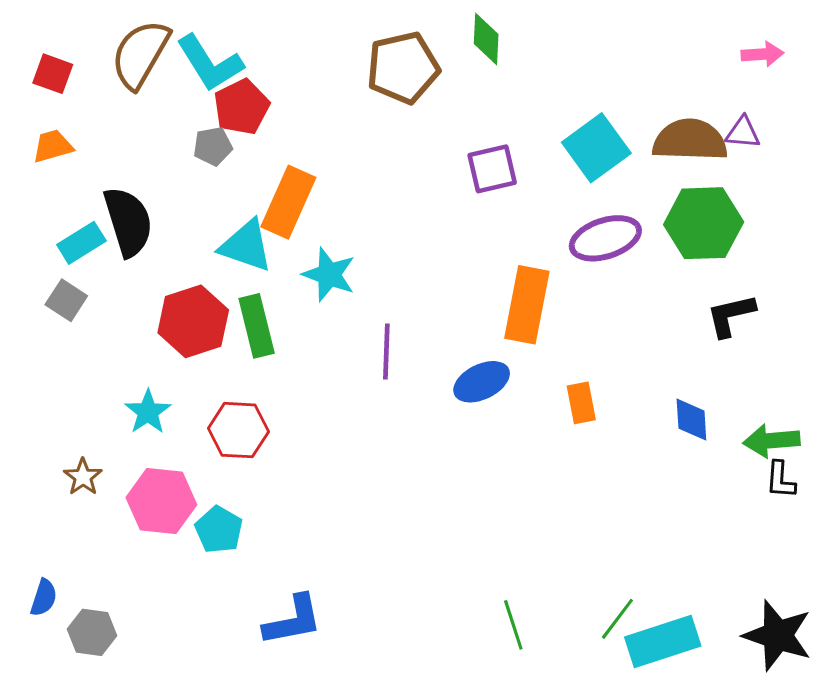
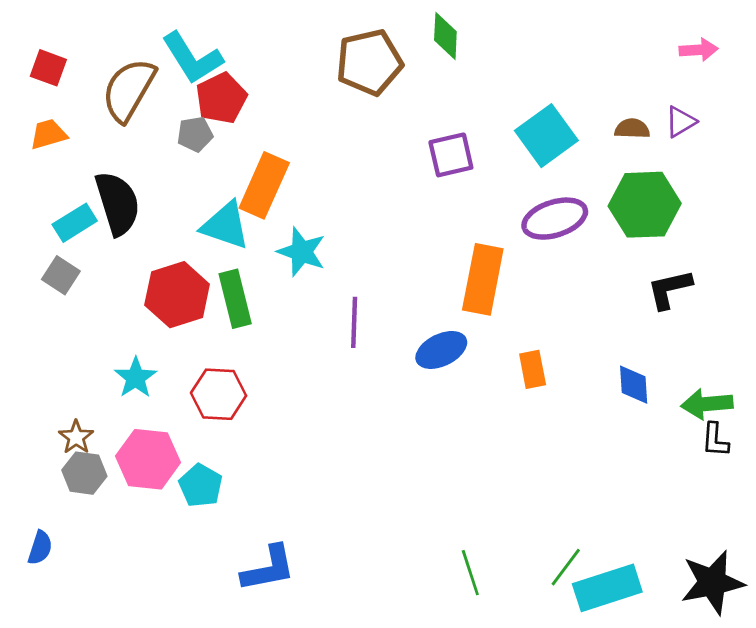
brown semicircle: (140, 54) -> (129, 90), moved
purple triangle: (743, 133) -> (681, 122), turned -36
brown semicircle: (690, 140) -> (632, 129), size x0.5
gray hexagon: (92, 632) -> (84, 473), moved
black star: (778, 635) -> (712, 582), turned -30

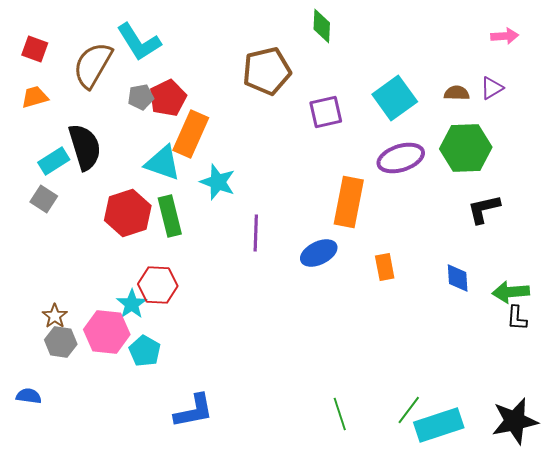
brown pentagon: (369, 62) -> (267, 71), moved
red pentagon: (221, 98) -> (168, 98), moved
cyan star: (136, 378) -> (132, 304), moved
blue semicircle: (40, 548) -> (29, 396), turned -100

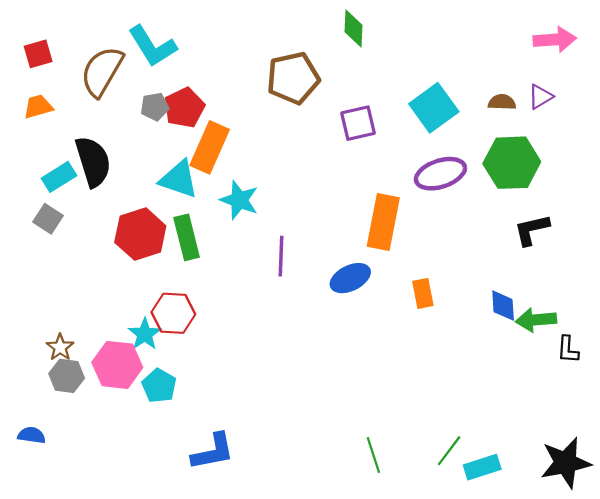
pink arrow: (505, 36) -> (555, 40), size x1.4
red square: (35, 49) -> (38, 54), turned -36
green arrow: (511, 292) -> (536, 320), moved
cyan rectangle: (439, 425) -> (482, 467), size x0.7

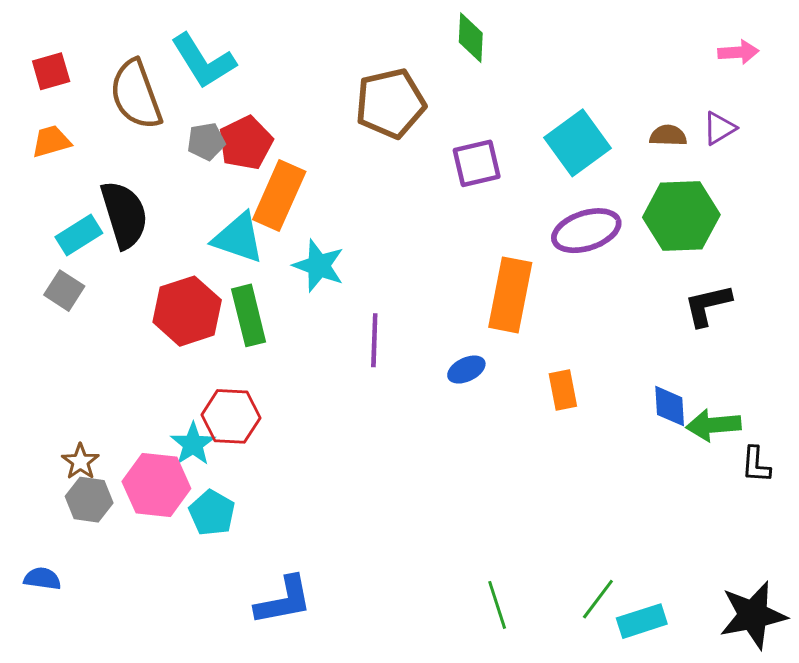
pink arrow: (555, 40) -> (738, 52), size x0.7
brown semicircle: (102, 71) -> (136, 95), turned -50
blue ellipse: (350, 278) -> (466, 370), size x0.7

